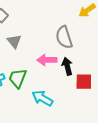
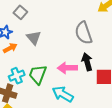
pink arrow: (47, 60) -> (67, 68), moved

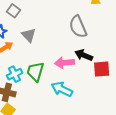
black arrow: (87, 62) -> (84, 55), turned -48

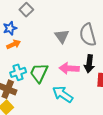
gray triangle: (29, 35) -> (62, 36), moved
black arrow: (84, 55) -> (89, 64), turned -114

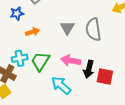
orange arrow: (14, 44) -> (32, 32), moved
black arrow: (89, 64) -> (89, 69), moved

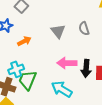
gray semicircle: (93, 29) -> (84, 28), size x0.6
green trapezoid: (40, 61) -> (27, 80), moved

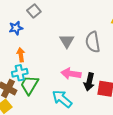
gray semicircle: (84, 28) -> (93, 42), size x1.5
orange arrow: (24, 41) -> (21, 55), moved, turned -80

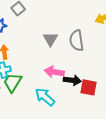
black arrow: (89, 82) -> (72, 80), turned -96

